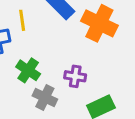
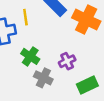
purple cross: (75, 76) -> (67, 61), turned -35

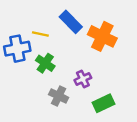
yellow line: (25, 17) -> (40, 34), turned -70
green cross: (30, 56) -> (45, 63), moved

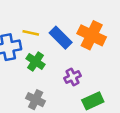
blue rectangle: (71, 22) -> (61, 38), moved
gray cross: (59, 96) -> (36, 100), moved

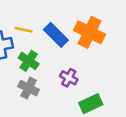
purple cross: (73, 77) -> (69, 78), turned -35
gray cross: (36, 100) -> (29, 88), moved

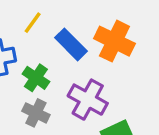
yellow line: (23, 30) -> (33, 23), moved, turned -66
purple cross: (69, 78) -> (88, 100), size x1.6

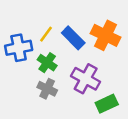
yellow line: (33, 23) -> (46, 34), moved

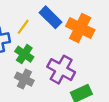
blue rectangle: (73, 38) -> (50, 17), moved

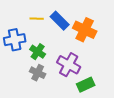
yellow line: (23, 27) -> (37, 19), moved, turned 56

